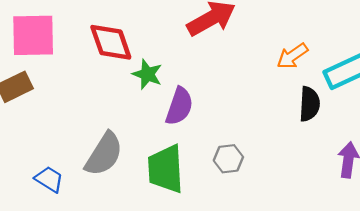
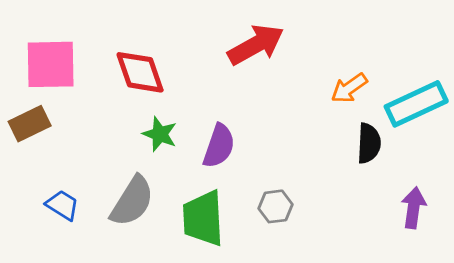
green star: (147, 74) -> (160, 134), moved
blue trapezoid: (49, 179) -> (62, 205), moved

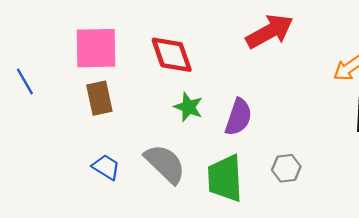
brown rectangle: (30, 124) -> (99, 98), moved, turned -76
gray semicircle: (132, 201) -> (165, 164), turned -78

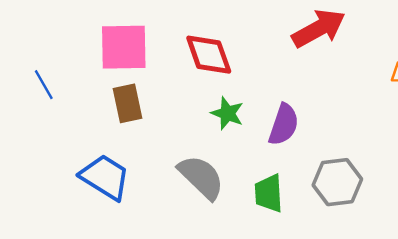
blue trapezoid: (106, 167) -> (105, 177), moved, size x1.6
gray hexagon: (286, 168) -> (337, 182), size x1.5
green trapezoid: (225, 178) -> (269, 193), size x0.7

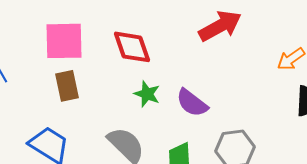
purple semicircle: (284, 125) -> (192, 103), turned 108

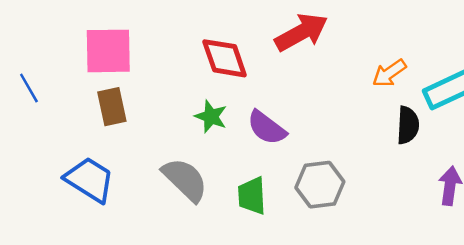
red diamond: (132, 47) -> (225, 58), moved

